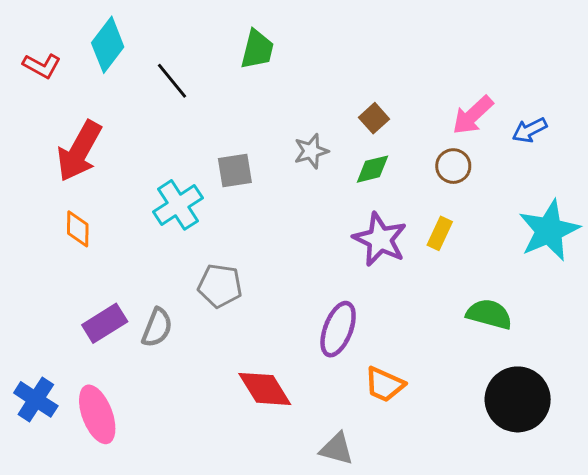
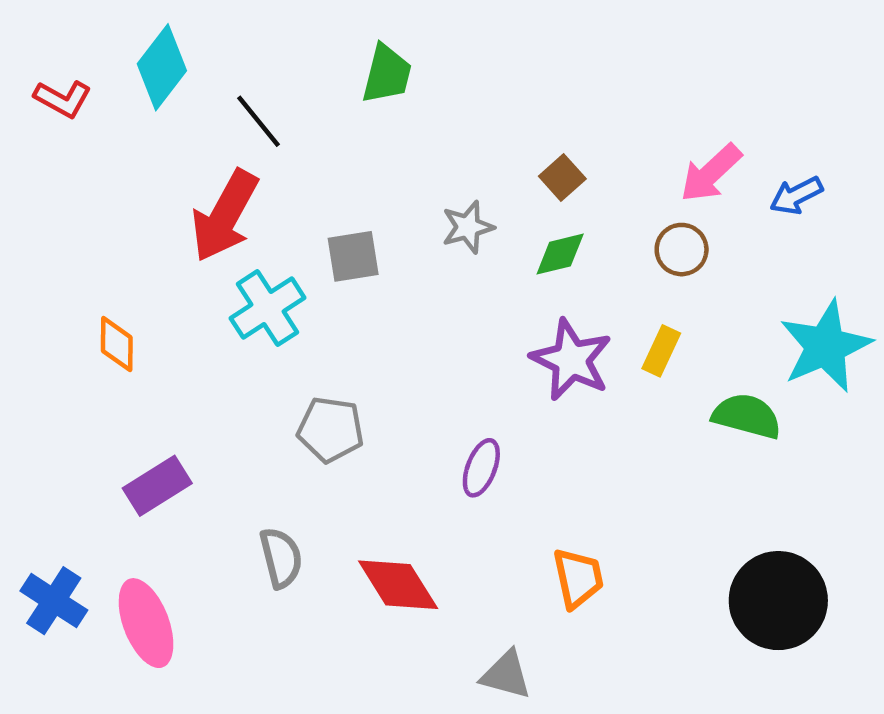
red arrow: (79, 151) -> (225, 216), moved
green semicircle: (489, 314) -> (747, 416), moved
gray semicircle: (157, 328) -> (281, 558), moved, turned -36
purple ellipse: (338, 329) -> (481, 468), moved, size x0.7
orange trapezoid: (384, 384) -> (578, 578), turned -126

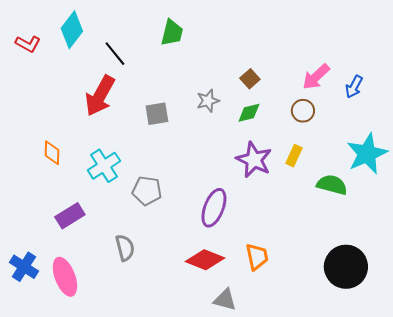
blue arrow: (796, 196) -> (354, 87), turned -35
cyan cross: (268, 308) -> (104, 166), moved
purple ellipse: (481, 468) -> (214, 208), size x1.5
red diamond: (398, 585) -> (205, 260), moved, turned -36

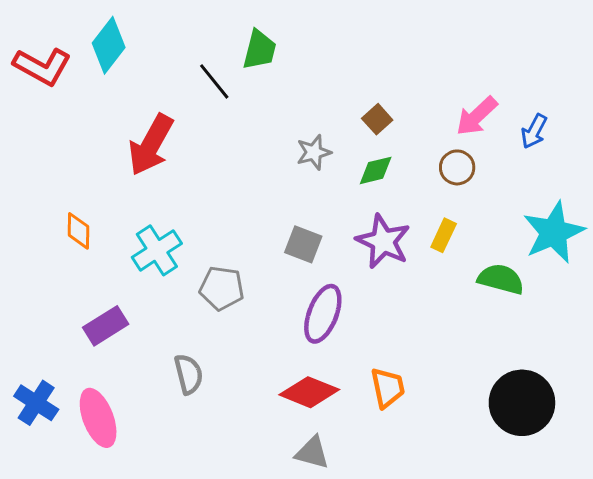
red L-shape: (28, 44) -> (42, 66), size x1.5
black line: (115, 54) -> (214, 81), moved
gray square: (157, 114) -> (303, 244), moved, turned 30
gray triangle: (225, 300) -> (312, 453), moved

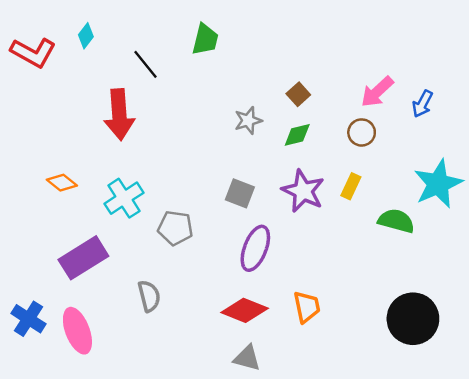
cyan diamond: (109, 45) -> (86, 36), size x0.6
black line: (214, 81) -> (145, 64), moved
red arrow: (151, 145) -> (119, 115), turned -33
orange diamond: (78, 231) -> (62, 183), turned -52
purple rectangle: (106, 326) -> (83, 258), size x1.4

